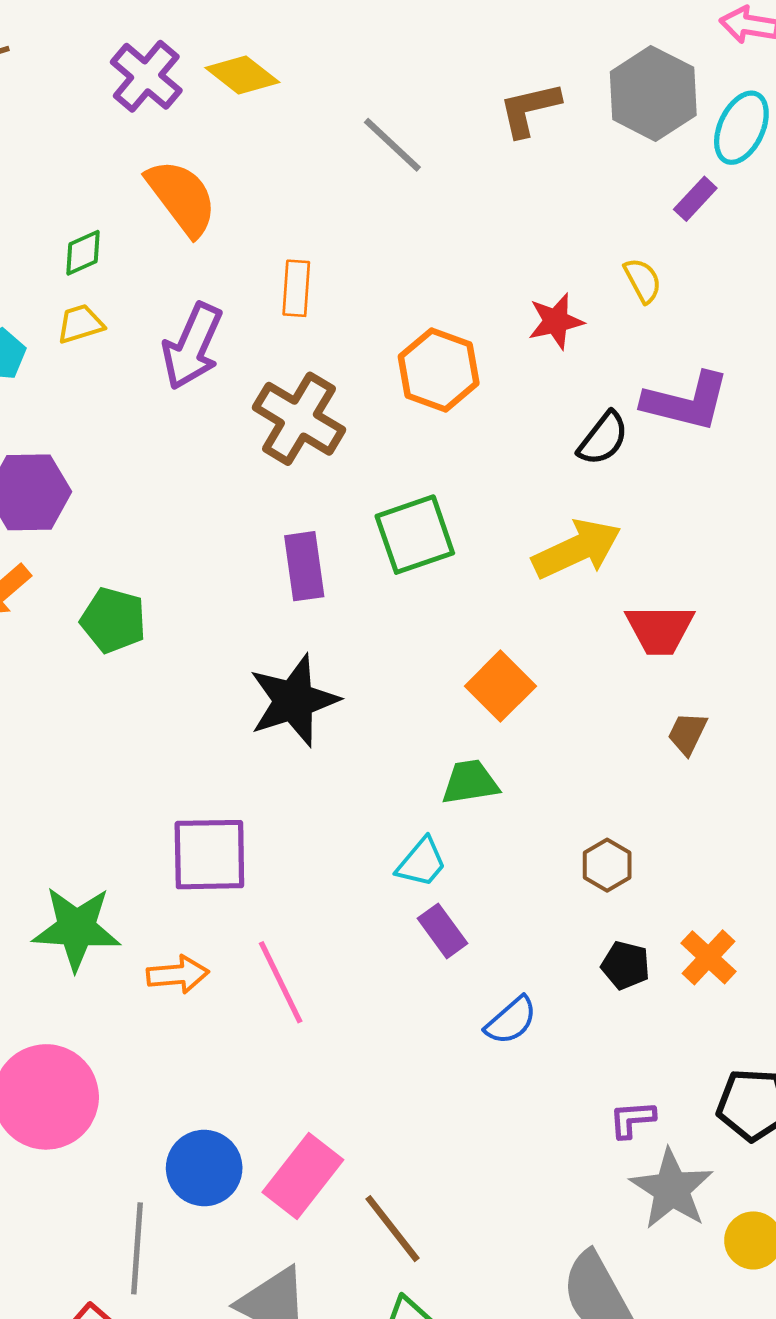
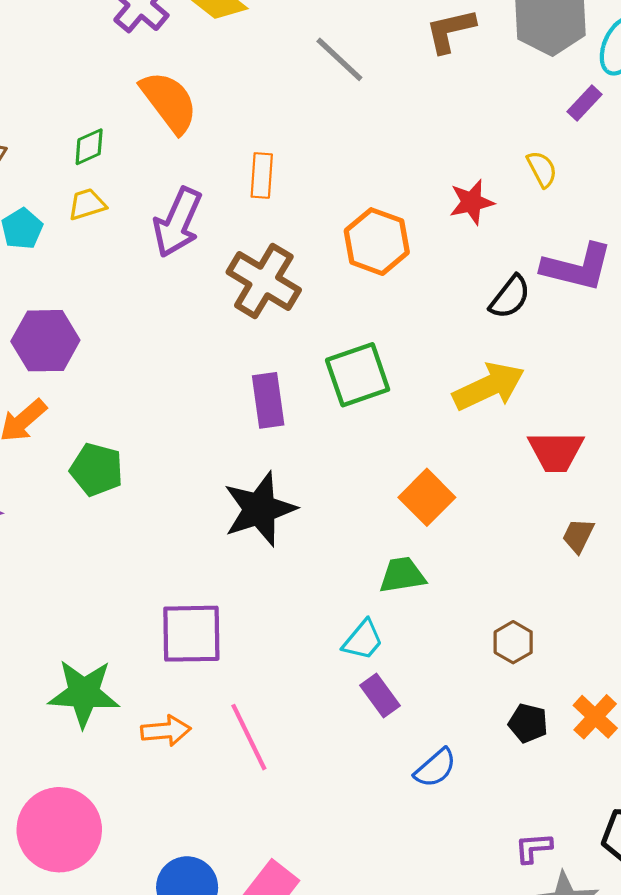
green pentagon: (113, 620) -> (97, 470), moved

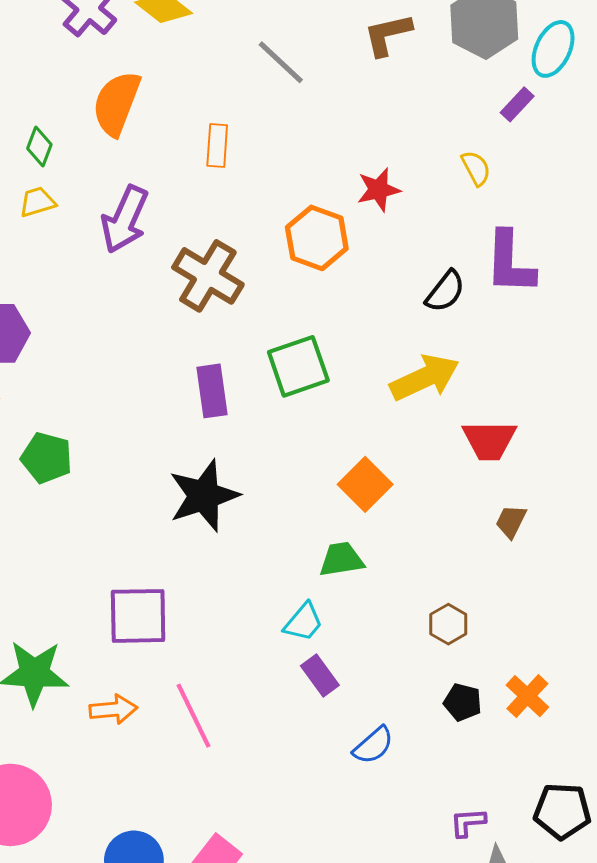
orange semicircle: (169, 102) -> (116, 103), turned -122
green diamond: (89, 147) -> (39, 147), turned -45
orange rectangle: (262, 176) -> (217, 145), moved
red star: (472, 202) -> (378, 190), moved
purple L-shape: (577, 267) -> (510, 263), turned 78

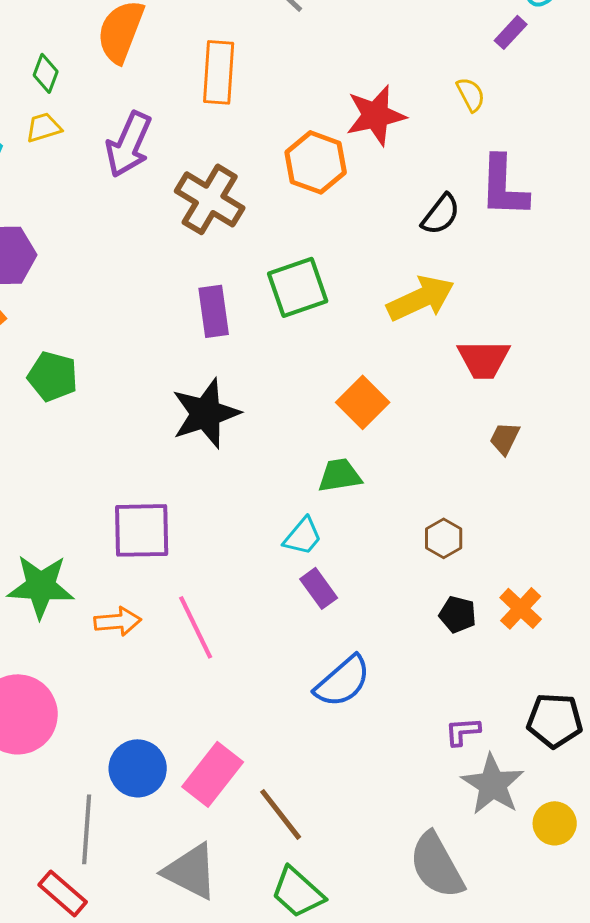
orange rectangle: (217, 145) -> (219, 72), size x1.5
red star: (378, 190) -> (376, 115), size x1.4
blue semicircle: (373, 745) -> (343, 681), moved, size x1.4

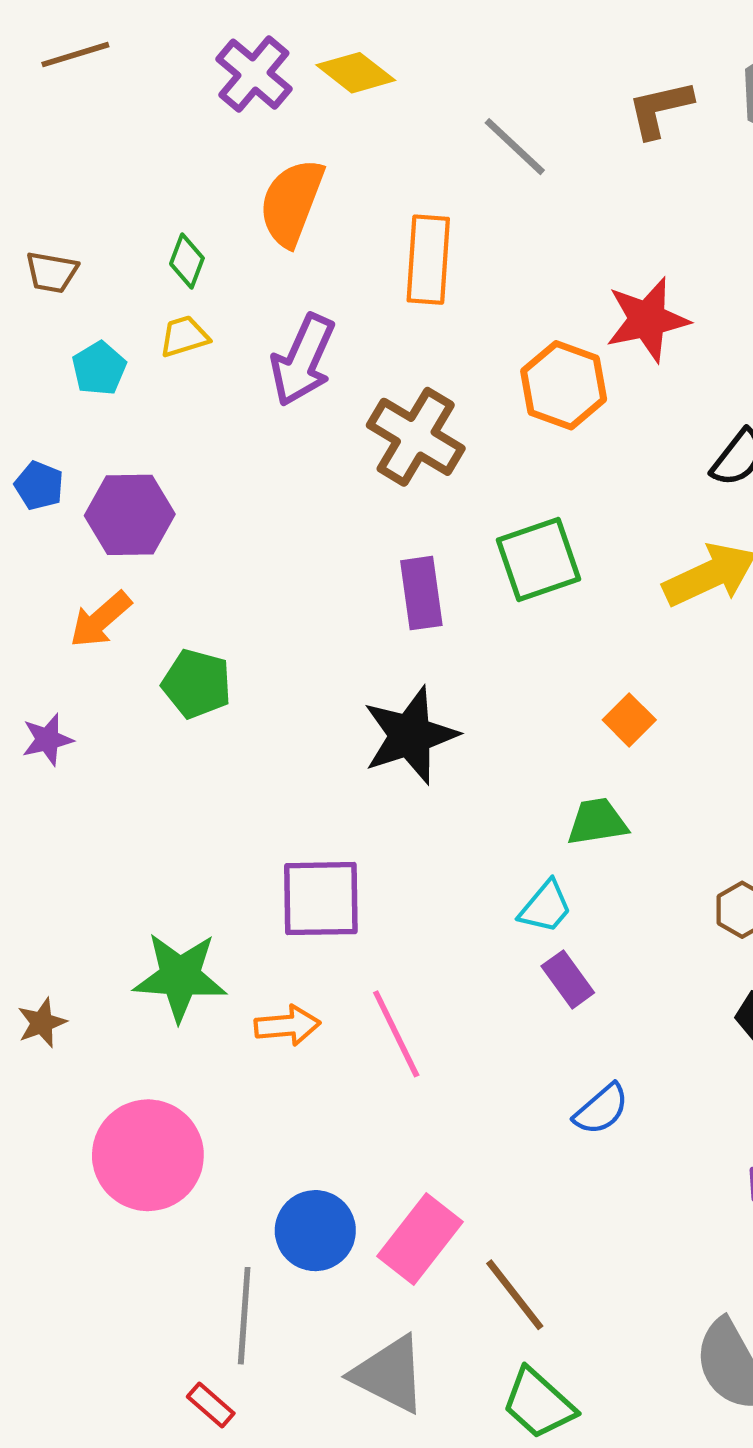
orange square: (363, 402) -> (629, 720), size x0.7
blue semicircle: (343, 681) -> (601, 1109), size x0.7
red rectangle: (63, 893) -> (211, 1405), size x0.7

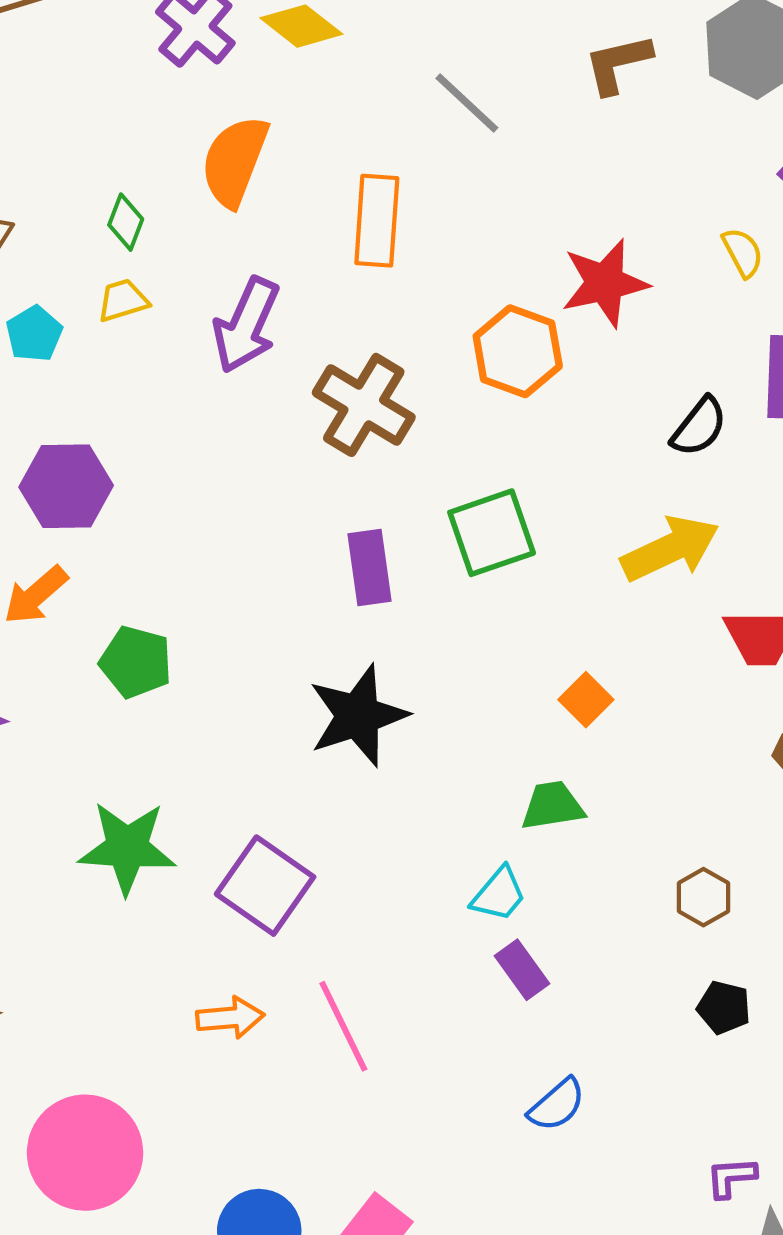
purple square: (321, 899) -> (265, 886), turned 36
green star: (180, 977) -> (127, 848), moved

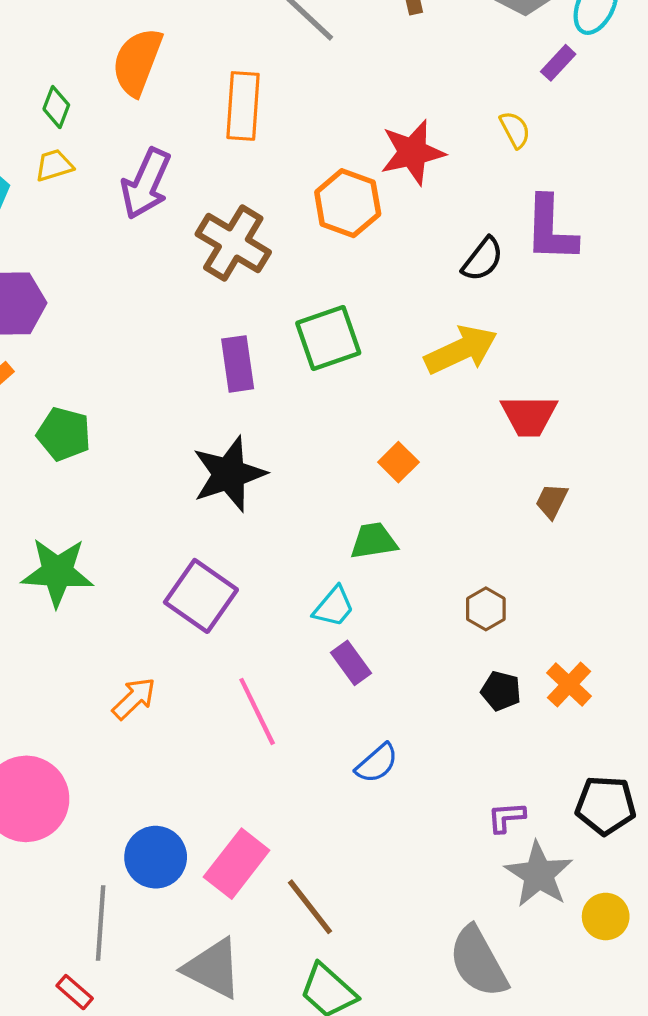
purple square: (265, 886) -> (201, 596), moved
orange arrow: (230, 1018) -> (134, 698), turned -39
pink line: (343, 1026) -> (257, 711), moved

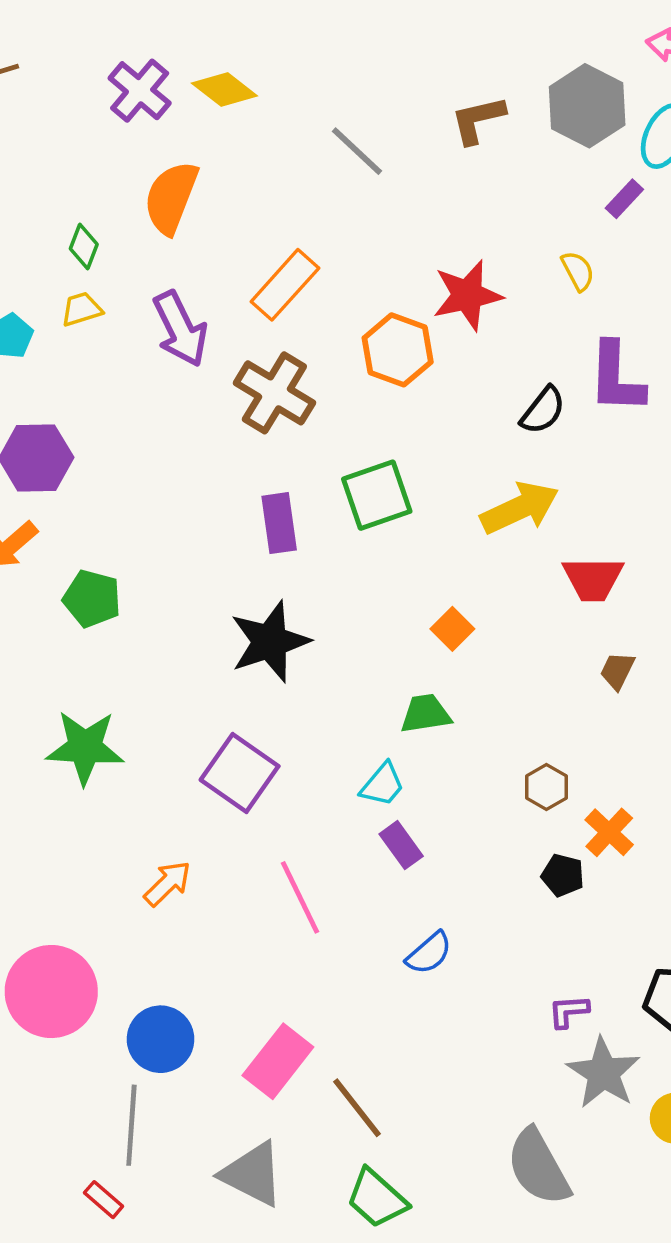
orange rectangle: (243, 106) -> (285, 285), moved, turned 38
purple arrow: (146, 184) -> (180, 329), turned -50
orange cross: (569, 684) -> (609, 832), moved
blue circle: (156, 857) -> (161, 1039), moved

